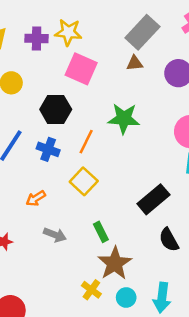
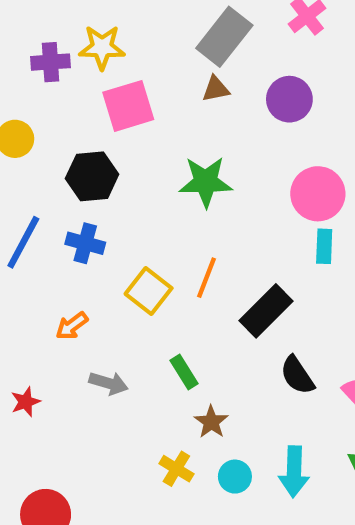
pink square: (81, 69) -> (128, 106), turned -36
orange line: (86, 142) -> (207, 278), moved
brown star: (115, 263) -> (211, 422), size x0.6

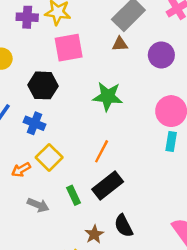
yellow square: (149, 291) -> (49, 157), moved
black rectangle: (266, 311) -> (108, 185), moved
green rectangle: (184, 372) -> (74, 195), moved
black semicircle: (297, 375) -> (124, 226), moved

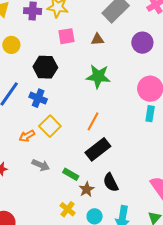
brown triangle: (120, 44) -> (97, 39), moved
pink square: (69, 48) -> (66, 36), size x0.7
green rectangle: (74, 195) -> (71, 174), moved, turned -35

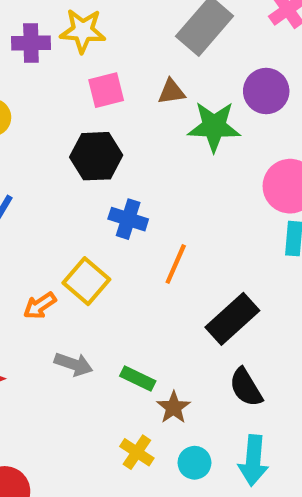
black hexagon: (45, 67) -> (96, 156), moved
green star: (98, 76) -> (214, 126), moved
blue cross: (38, 98) -> (128, 219), moved
black rectangle: (98, 149) -> (232, 319), moved
black semicircle: (111, 182) -> (246, 387), moved

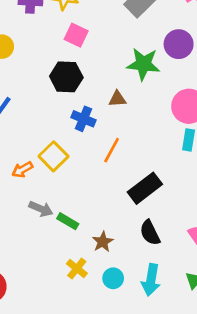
pink square: (106, 90) -> (76, 35), turned 35
brown triangle: (171, 92) -> (117, 99), moved
green rectangle: (138, 378) -> (68, 221), moved

